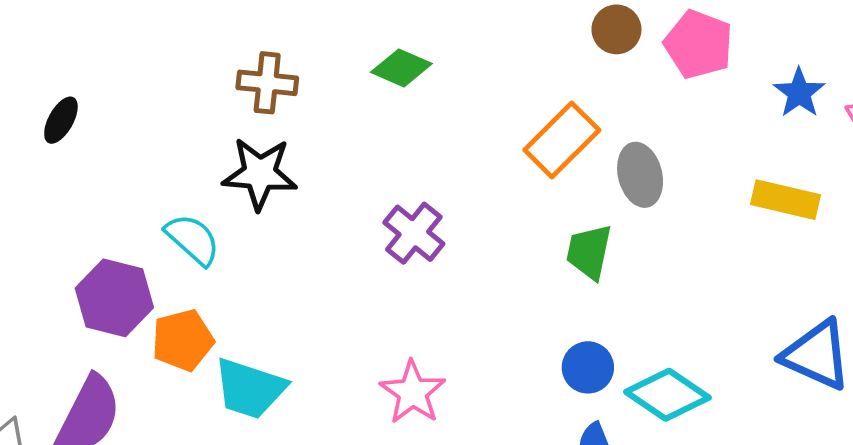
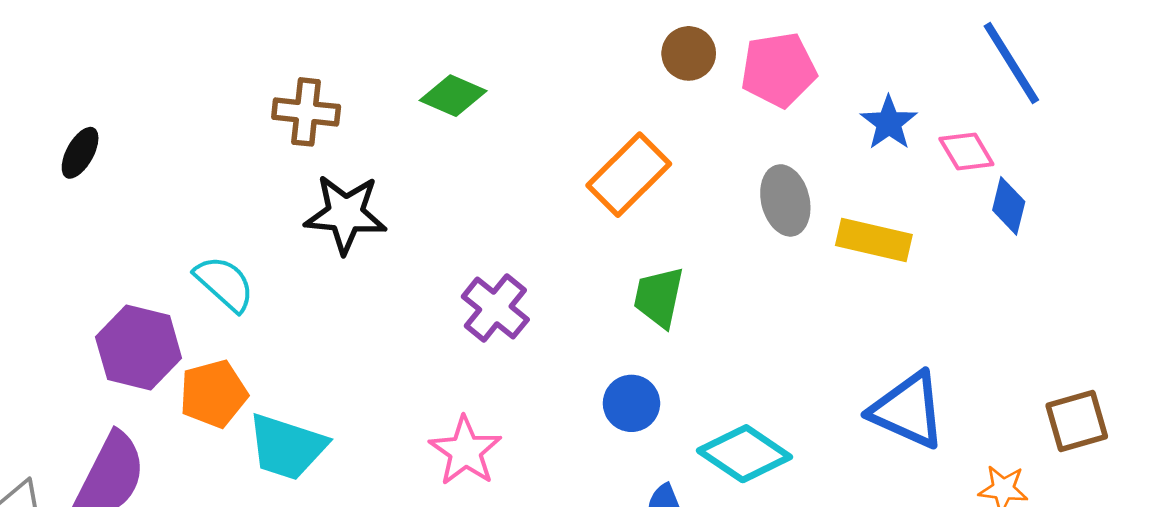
pink pentagon: (698, 44) -> (779, 70), turned -30
black star: (260, 174) -> (346, 214), moved
gray ellipse: (640, 175) -> (785, 200), moved
purple cross: (414, 233) -> (495, 308), moved
blue circle: (588, 367) -> (631, 403), moved

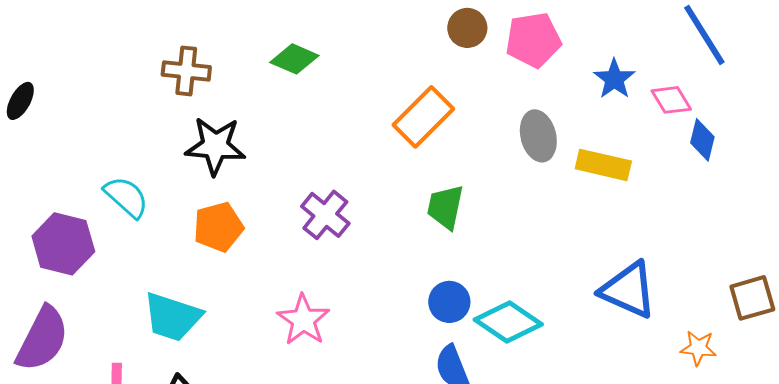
orange pentagon: (213, 394) -> (218, 227), moved
blue circle: (631, 403) -> (449, 302), moved

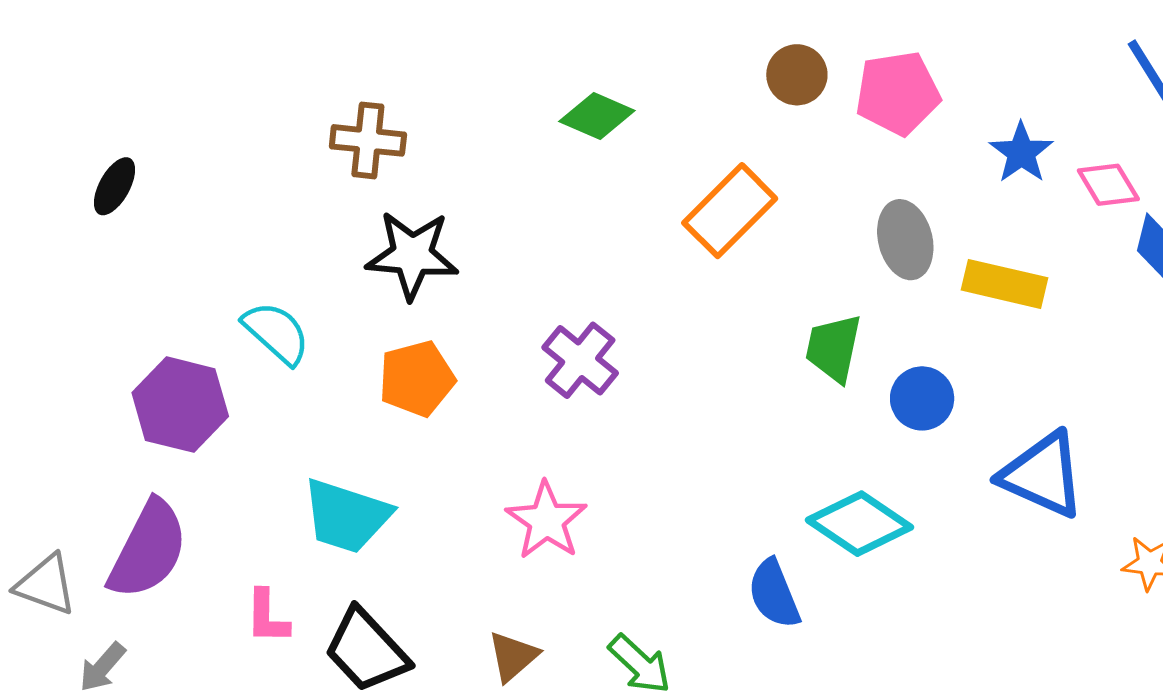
green diamond: (294, 59) -> (597, 116), moved
green trapezoid: (445, 207) -> (834, 348), moved
blue circle: (449, 302) -> (922, 398), moved

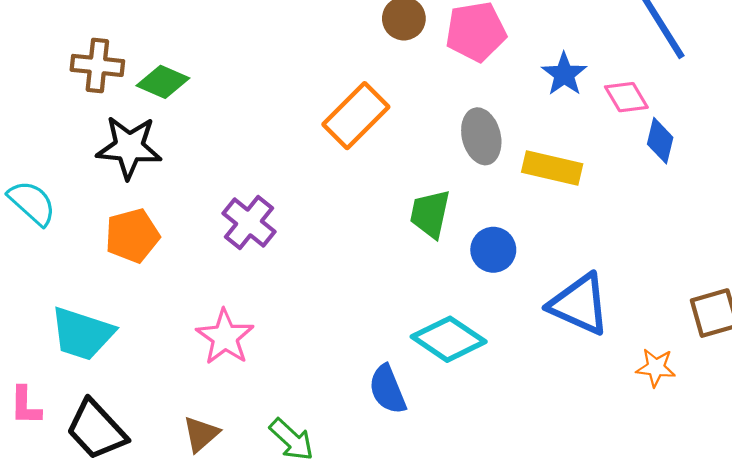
green diamond: (597, 116) -> (163, 82), moved

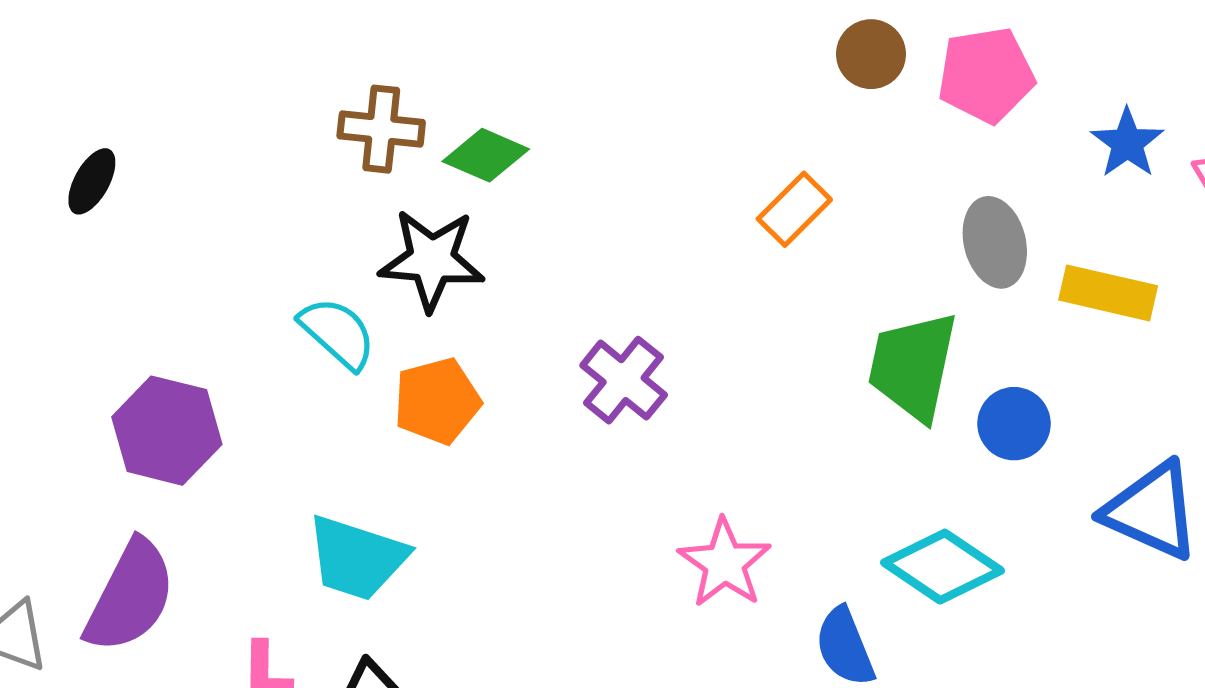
orange rectangle: (356, 116) -> (794, 209), size x0.7
cyan semicircle: (32, 203) -> (338, 333), moved
green trapezoid: (430, 214) -> (913, 366), size x1.4
pink star: (225, 337) -> (725, 563), moved

